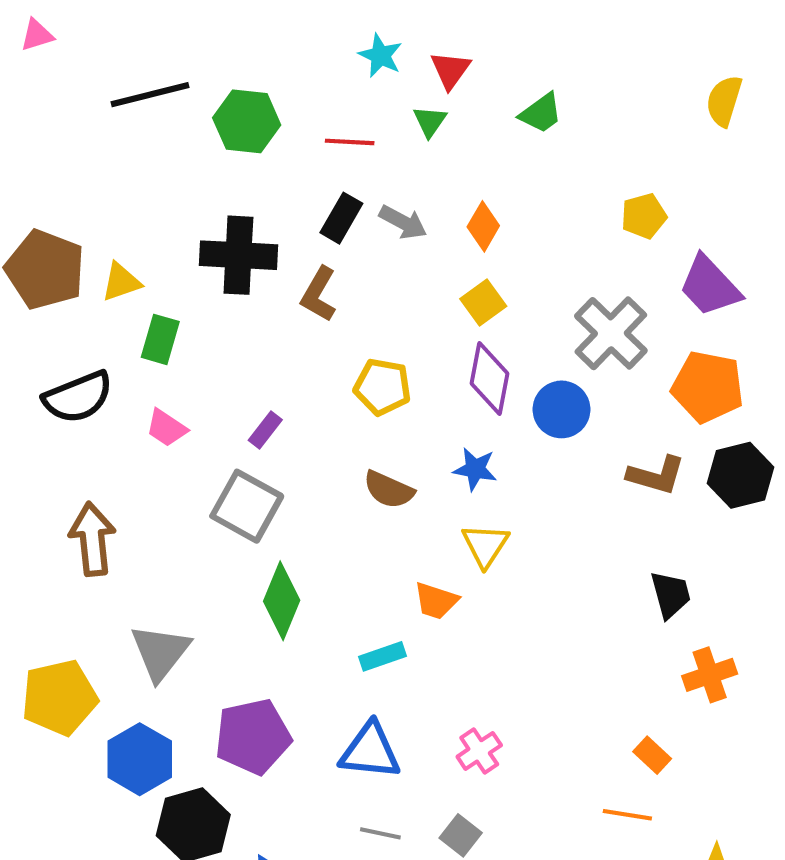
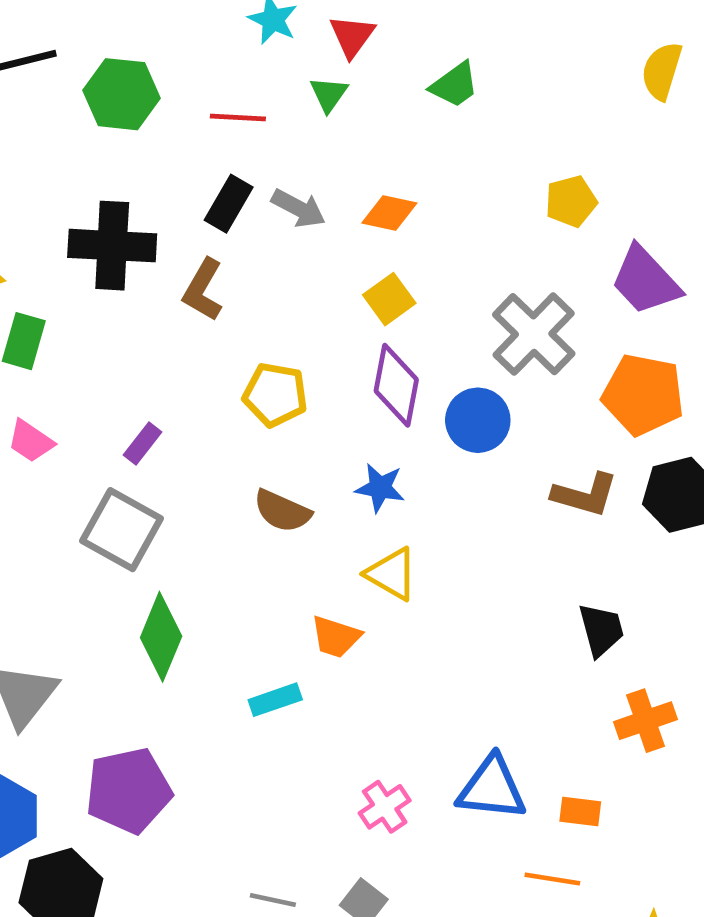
orange diamond: (483, 226) -> (389, 213), turned 72
yellow triangle: (485, 545) -> (392, 574), turned -33
blue triangle: (370, 751) -> (492, 788), moved
orange rectangle: (652, 755) -> (580, 811), turned -36

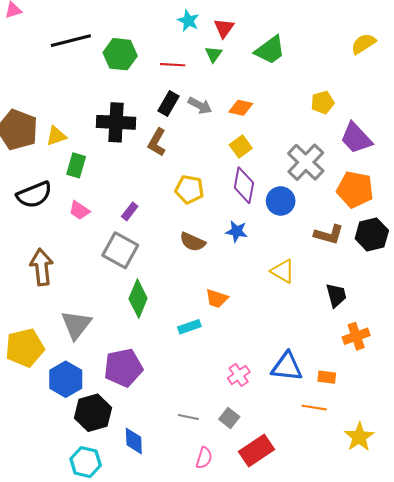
yellow semicircle: (662, 71) -> (363, 44), turned 40
green trapezoid: (455, 85) -> (270, 50), size x1.4
yellow triangle: (392, 574) -> (283, 271), moved

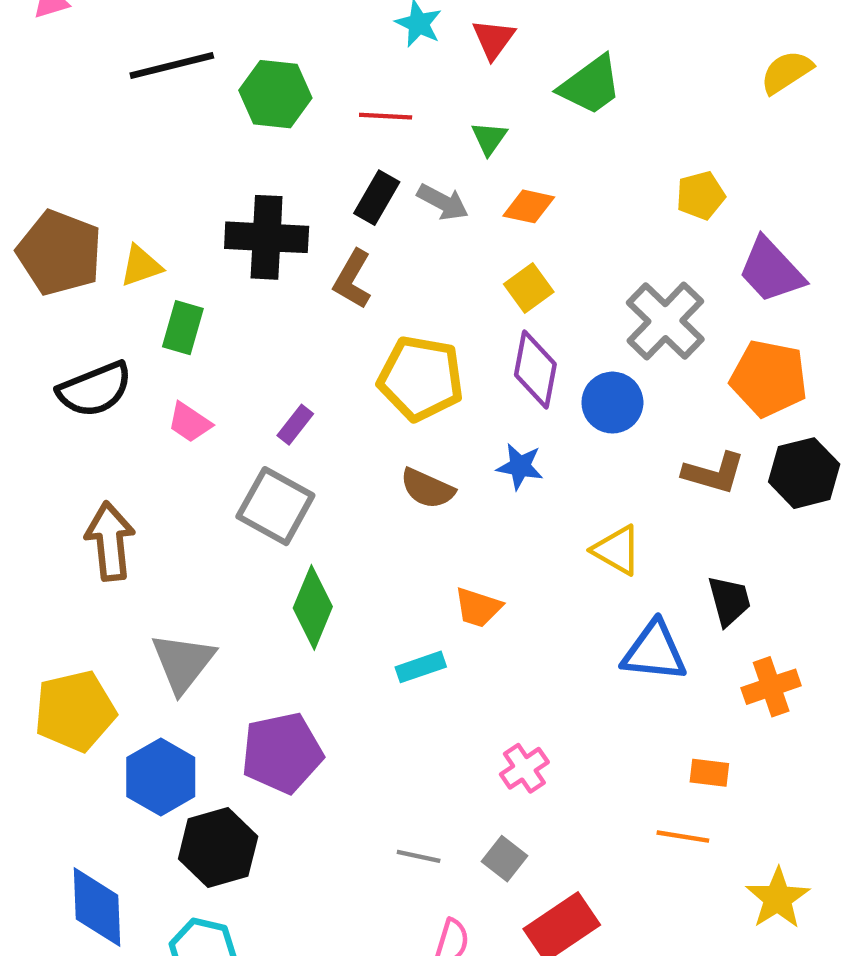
green triangle: (214, 54) -> (489, 138), moved
yellow pentagon: (189, 189) -> (421, 378), size x1.4
blue triangle: (287, 367) -> (654, 651), moved
blue diamond: (134, 441) -> (97, 907), moved, size x1.4

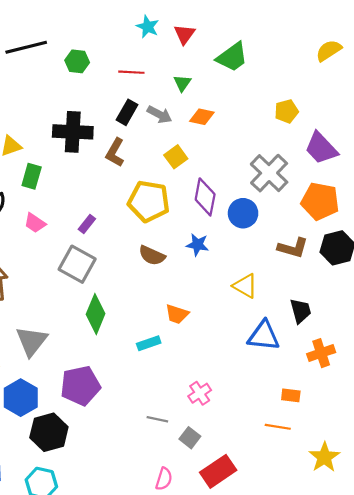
green hexagon: (275, 94) -> (77, 61), size x0.7
yellow square: (529, 288) -> (176, 157), moved
gray line: (419, 856) -> (157, 419), moved

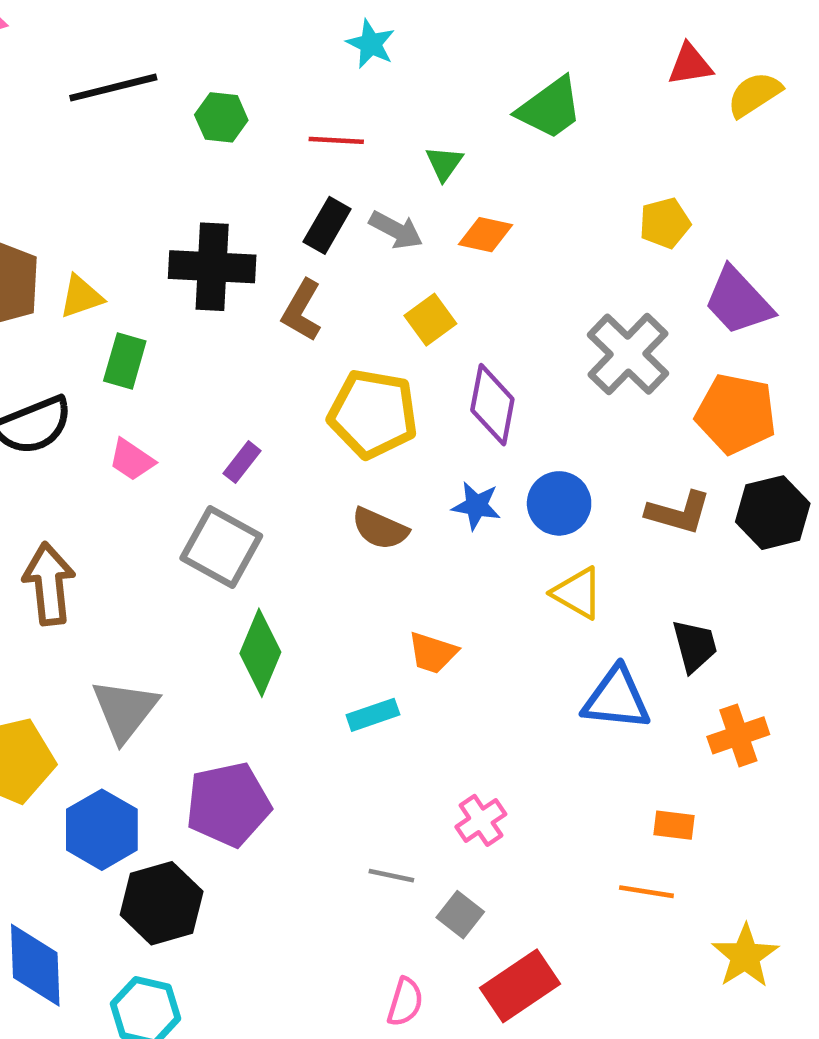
red triangle: (184, 34) -> (690, 65), moved, turned 45
blue circle: (243, 213) -> (559, 503), moved

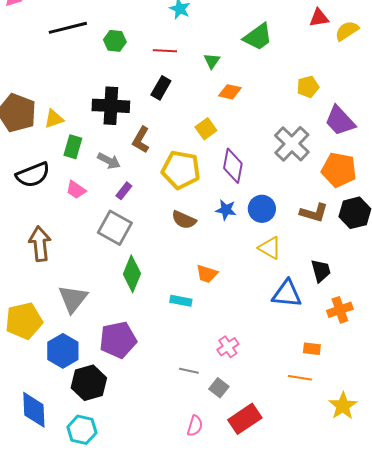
gray arrow: (396, 230) -> (109, 161), moved
brown L-shape: (302, 310) -> (141, 140), moved
cyan rectangle: (373, 715) -> (181, 301), turned 30

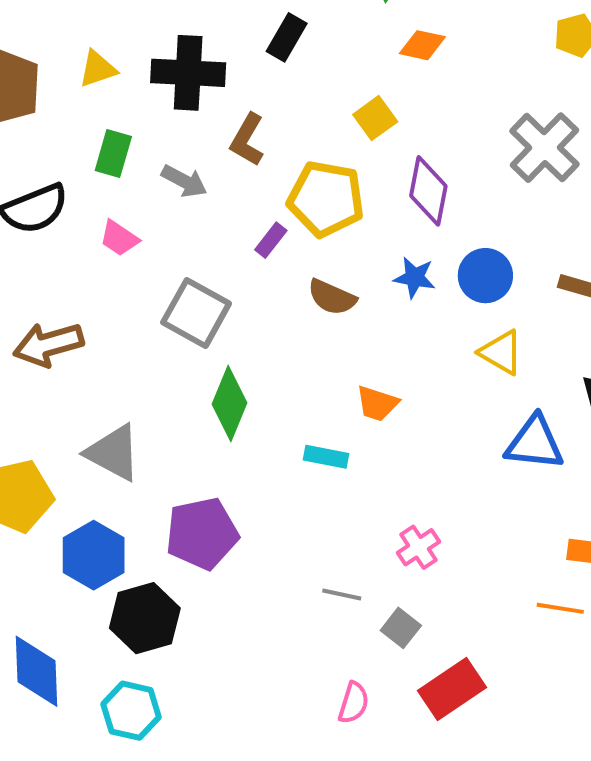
yellow triangle: (54, 119) -> (98, 69), moved
purple rectangle: (124, 191) -> (271, 240), moved
brown arrow: (40, 244) -> (48, 344), turned -100
gray triangle: (73, 299) -> (113, 453), turned -40

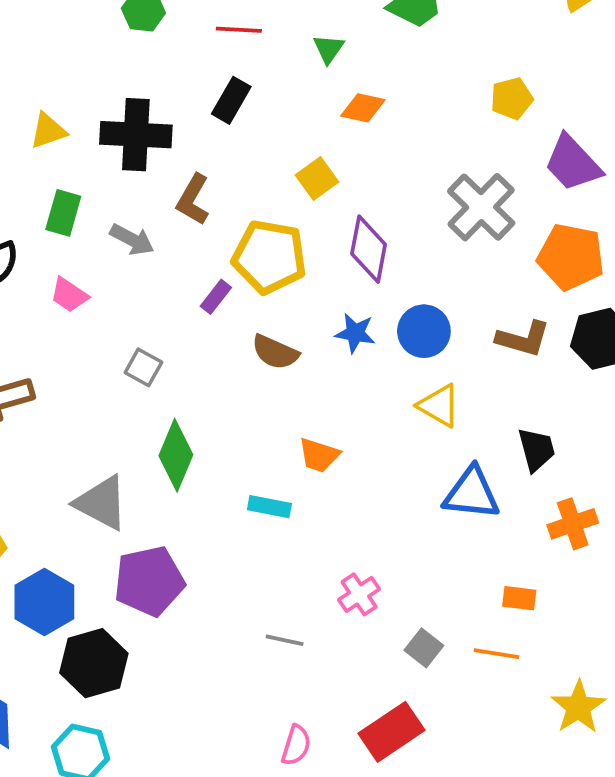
gray square: (196, 313) -> (143, 367), size x0.6
gray triangle: (113, 453) -> (101, 503), moved
gray square: (401, 628) -> (424, 648), moved

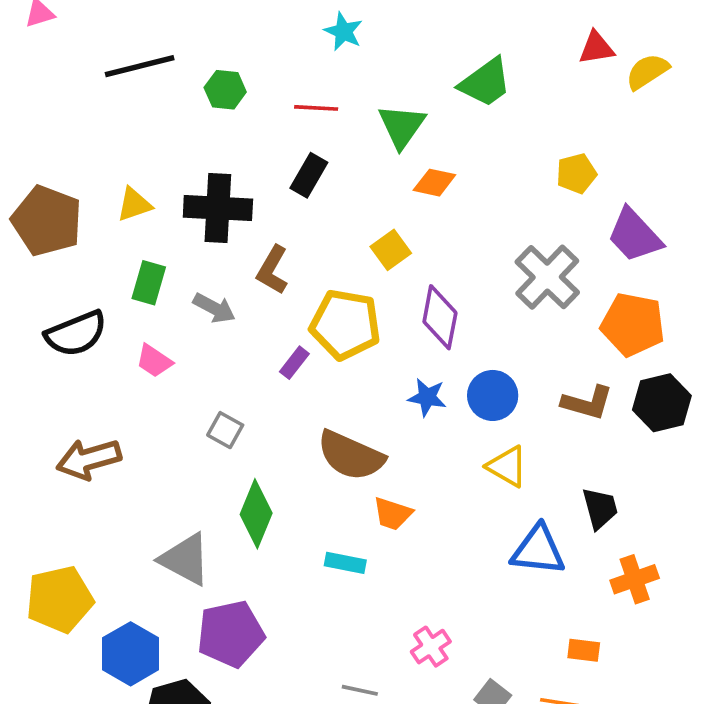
green triangle: (329, 49) -> (402, 126), size x1.6
brown semicircle: (275, 352) -> (351, 456), moved, size x1.5

